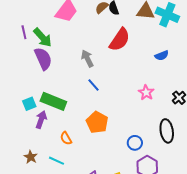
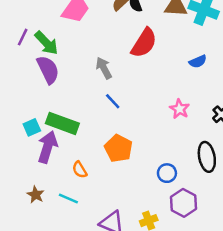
purple line: (24, 32) -> (23, 37), turned 40
purple arrow: (41, 120) -> (48, 147), size x1.4

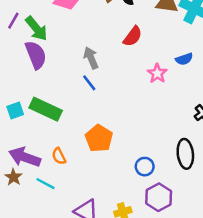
red semicircle: (144, 43) -> (133, 36), size x0.7
blue line: (113, 101) -> (89, 83), moved
pink star: (180, 109) -> (157, 73), moved
purple arrow: (48, 147) -> (25, 157), moved, turned -92

